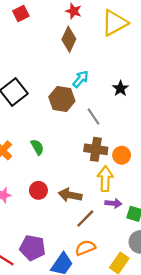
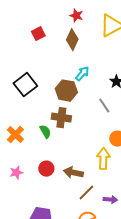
red square: (21, 13) -> (38, 34), moved
gray line: (93, 117) -> (104, 106), moved
brown cross: (96, 149) -> (61, 118), moved
purple arrow: (113, 203) -> (110, 200), moved

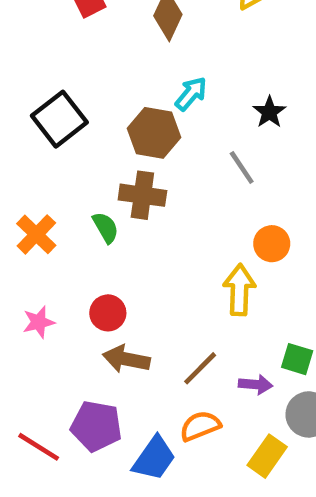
brown arrow: (73, 173) -> (126, 359), moved

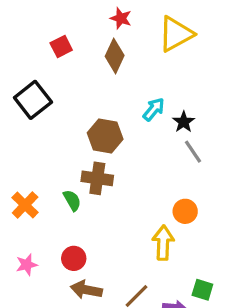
cyan arrow: (191, 94) -> (154, 109), moved
black square: (59, 119) -> (33, 100), moved
gray line: (242, 168) -> (193, 152), moved

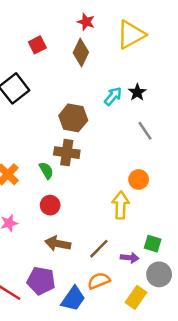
black star: (184, 122) -> (137, 92), moved
red circle: (74, 258) -> (50, 205), moved

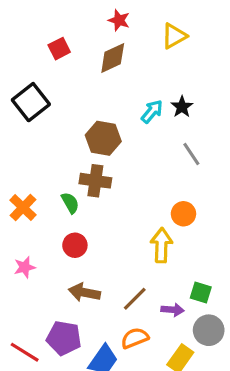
yellow triangle: (131, 35) -> (174, 36), size x0.7
brown diamond: (81, 53) -> (113, 58), turned 40

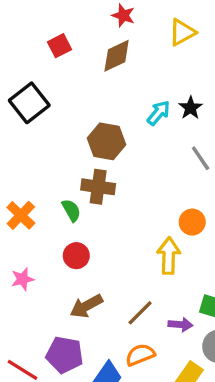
brown arrow: (84, 292) -> (86, 306), turned -40

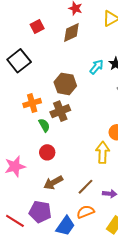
brown cross: (98, 187) -> (60, 111), turned -30
orange cross: (21, 215) -> (32, 103), moved, turned 30
pink star: (23, 279) -> (15, 167), size x1.5

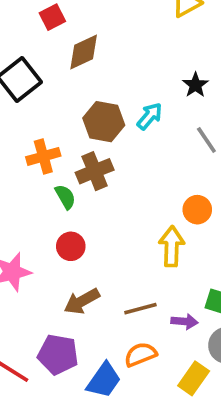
brown diamond: (71, 33) -> (84, 52), moved
cyan arrow: (97, 67) -> (150, 116), moved
brown line: (85, 187) -> (140, 309), turned 30

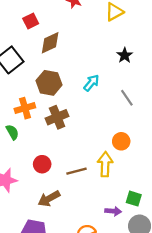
black star: (195, 85) -> (125, 55), moved
brown hexagon: (104, 122) -> (49, 83), moved
green semicircle: (65, 197) -> (12, 132), moved
brown line: (140, 309) -> (77, 171), moved

